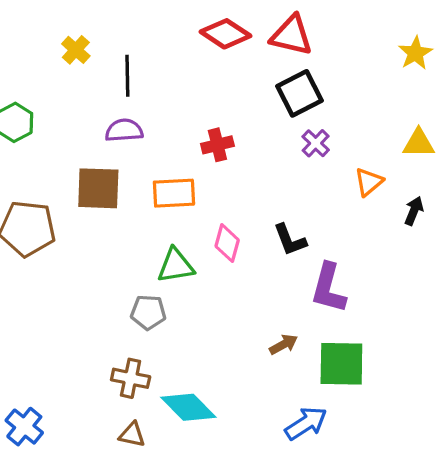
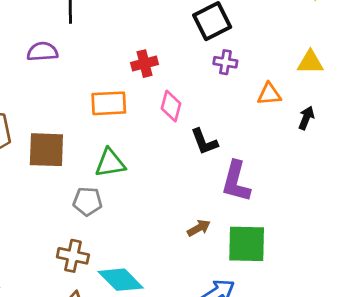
purple semicircle: (124, 130) -> (42, 52), moved
purple cross: (316, 143) -> (225, 62), turned -35
orange triangle: (369, 182) -> (269, 94), turned 35
brown square: (98, 188) -> (46, 150), moved
pink diamond: (227, 243) -> (171, 106), moved

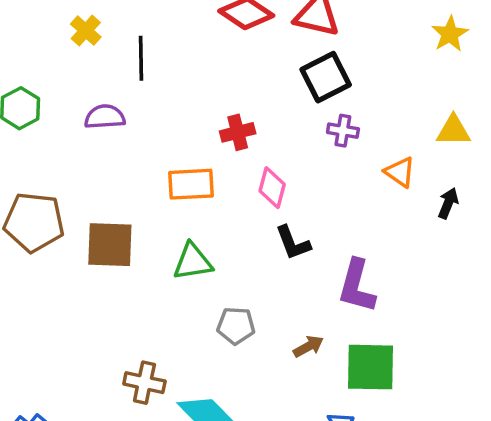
orange triangle: (269, 94) -> (400, 172), turned 40
black L-shape: (204, 142) -> (293, 243), moved
gray pentagon: (87, 201) -> (236, 326), moved

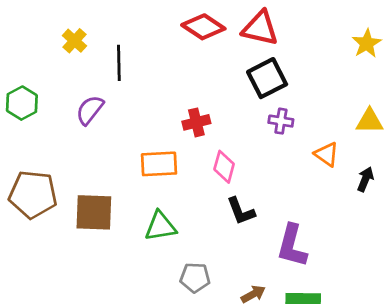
purple semicircle: (105, 117) -> (90, 110), turned -48

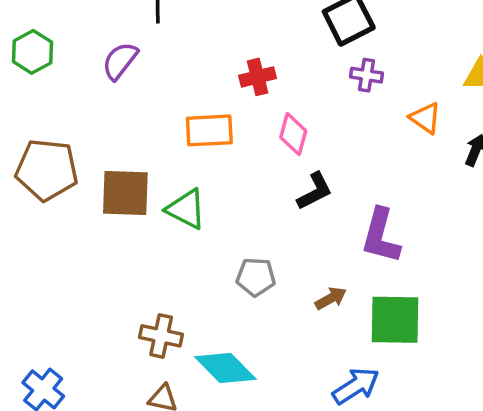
black L-shape: (241, 211) -> (315, 191), turned -96
green triangle: (160, 226) -> (186, 209), moved, turned 36

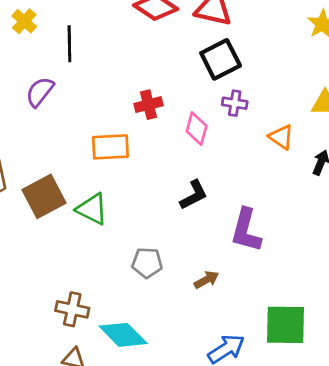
pink diamond: (293, 134) -> (197, 129), moved
brown square: (125, 193) -> (44, 196), turned -30
green square: (395, 320) -> (286, 325), moved

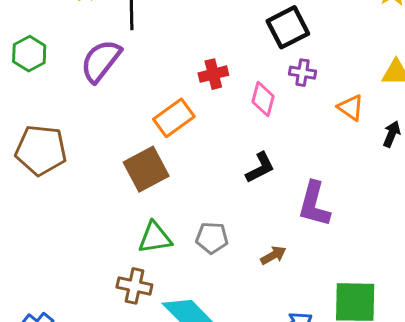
purple semicircle: (40, 92) -> (101, 61), size x1.4
orange rectangle: (110, 147) -> (174, 118), turned -33
brown square: (44, 196) -> (146, 169), moved
green triangle: (92, 209) -> (155, 238), moved, turned -36

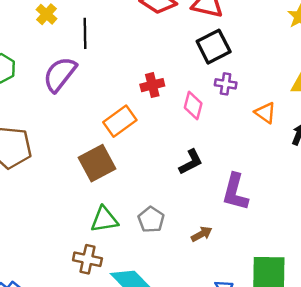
gray pentagon: (212, 238) -> (151, 220), turned 30

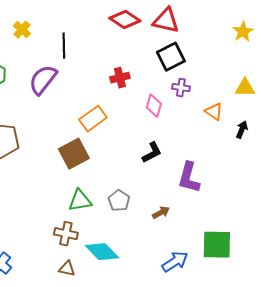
yellow cross: (47, 14) -> (22, 30), moved
red cross: (152, 85) -> (120, 78), moved

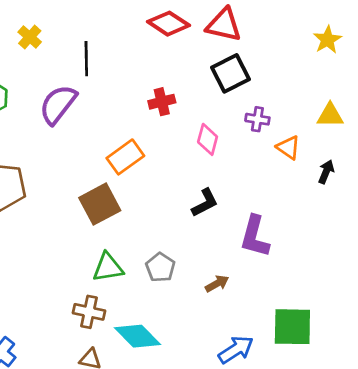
purple cross: (181, 88) -> (257, 119), moved

